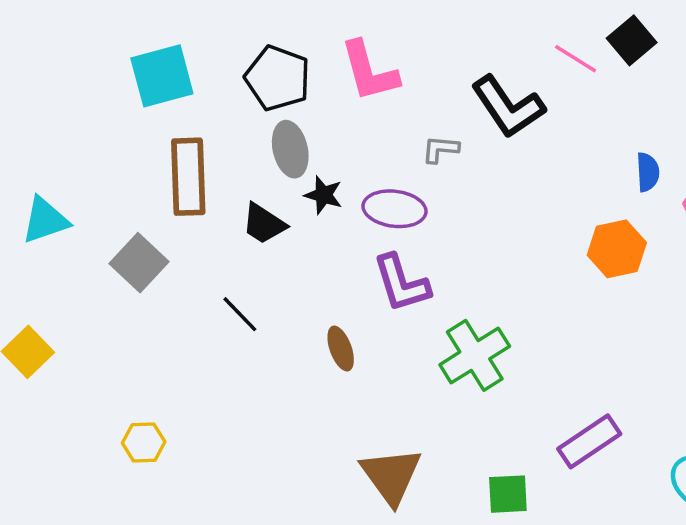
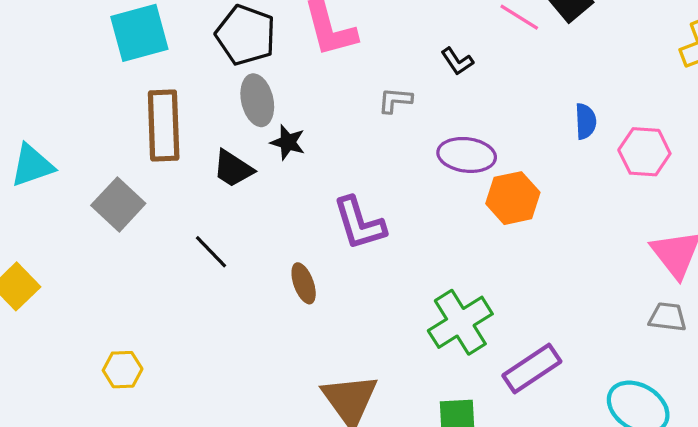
black L-shape: (508, 107) -> (457, 61), size x0.5
purple ellipse: (394, 209) -> (467, 155), moved
orange hexagon: (617, 249) -> (513, 198), moved
green cross: (475, 355) -> (460, 322), moved

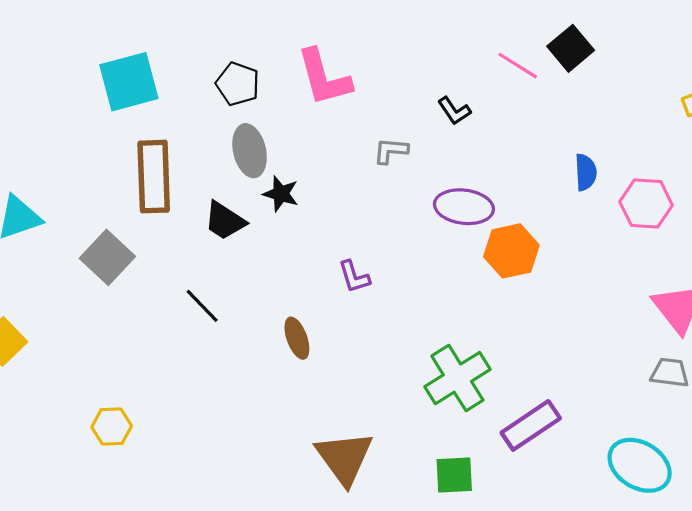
black pentagon: (246, 35) -> (238, 84), size x0.7
purple L-shape: (359, 223) -> (354, 277), size x0.6

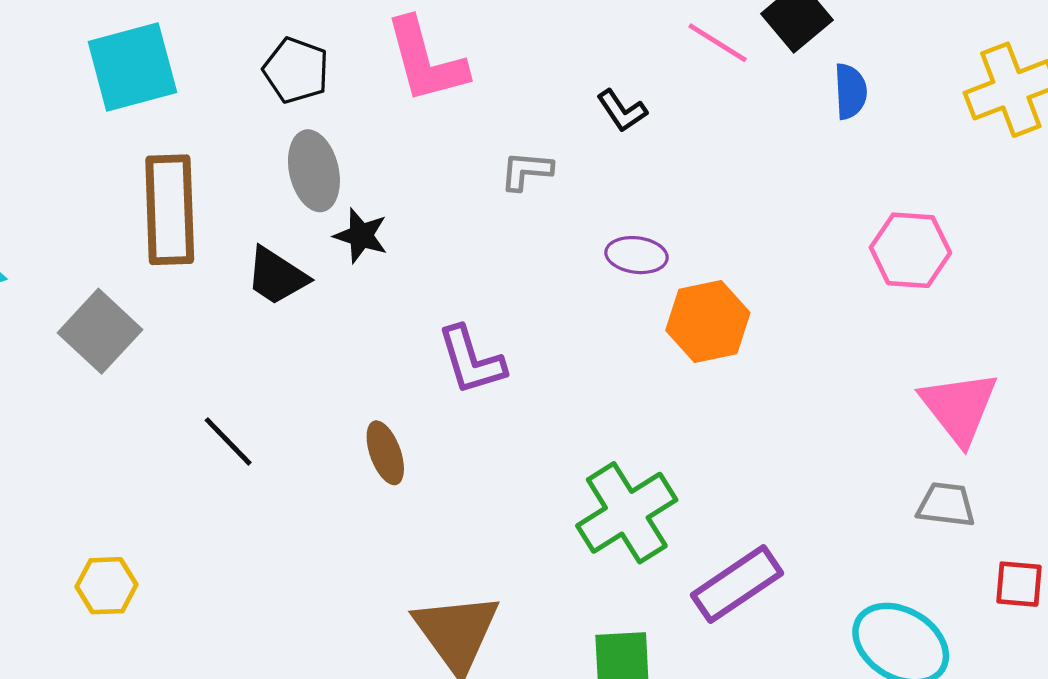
blue semicircle: (586, 172) -> (850, 91), moved
purple ellipse: (464, 207) -> (636, 255), size x0.7
purple L-shape: (354, 277) -> (471, 360), size x1.4
black line: (202, 306) -> (228, 441), moved

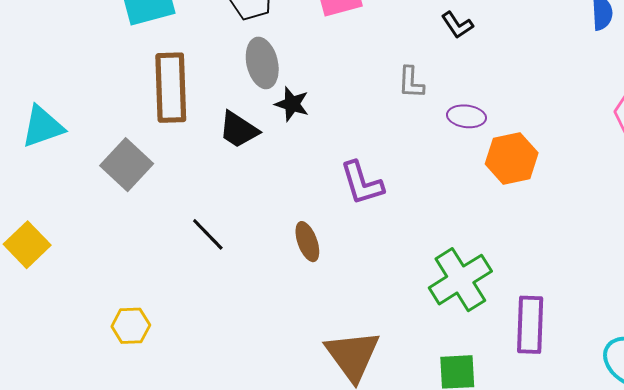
gray L-shape: (526, 171) -> (411, 82), moved, turned -92
purple rectangle: (737, 584) -> (530, 325), turned -54

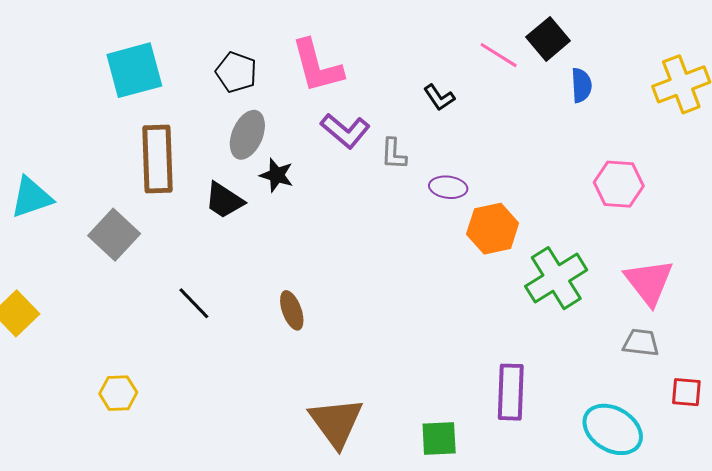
gray ellipse: (262, 63) -> (247, 135), turned 36
purple L-shape: (362, 183) -> (345, 131), moved, turned -33
green cross: (460, 280) -> (556, 278), moved

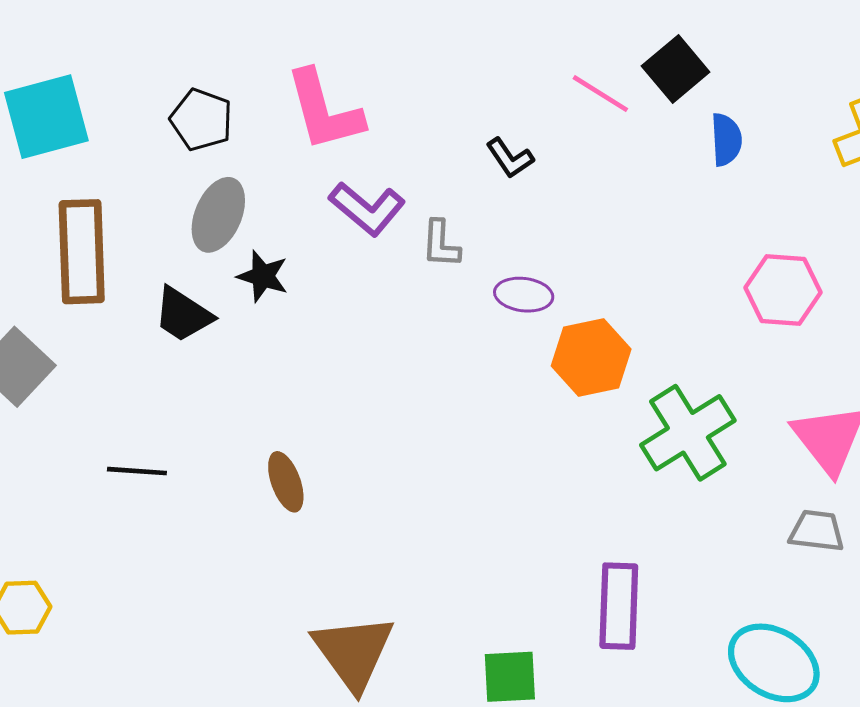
black line: (194, 303) -> (137, 471), turned -42

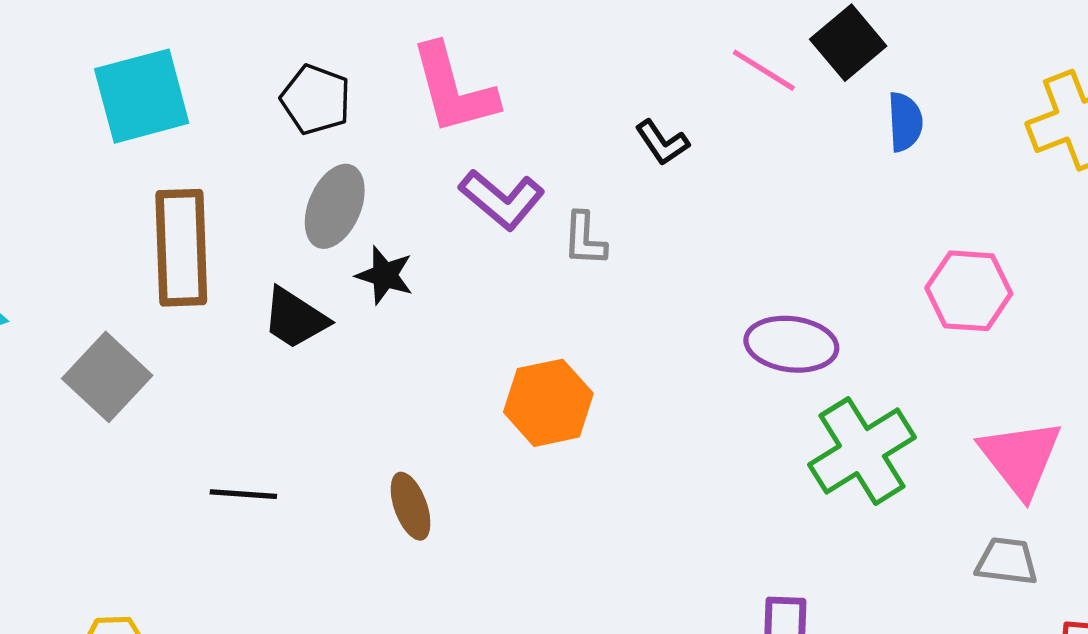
purple ellipse: (524, 295) -> (791, 344), moved, size x1.4
orange hexagon: (591, 358) -> (548, 403), moved

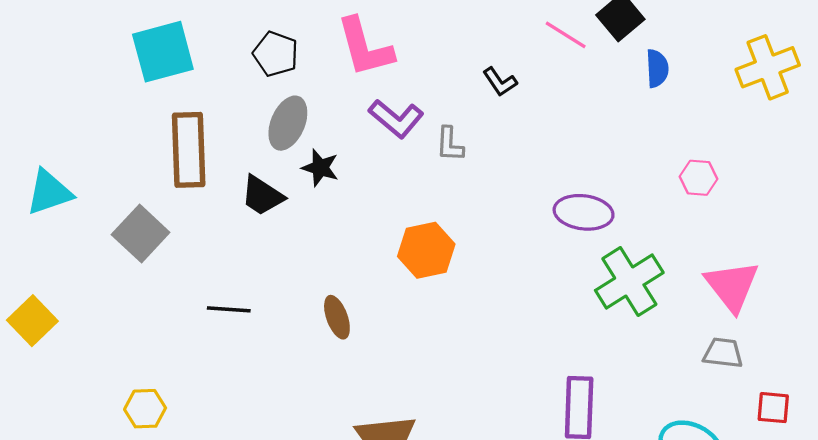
pink hexagon: (969, 291) -> (698, 178), size x0.7

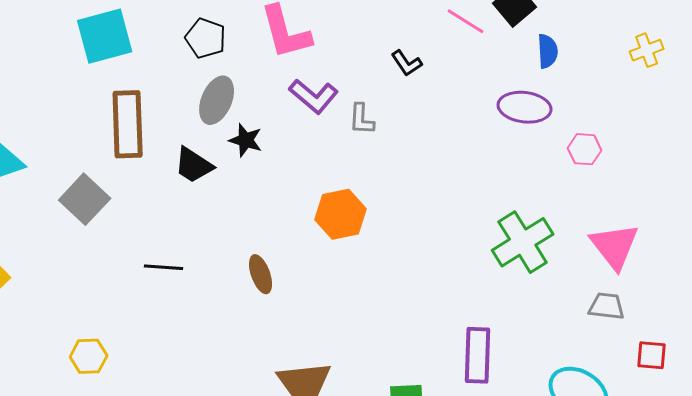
yellow cross: (768, 67) -> (647, 50), size x0.6
purple ellipse: (584, 212) -> (525, 107), moved

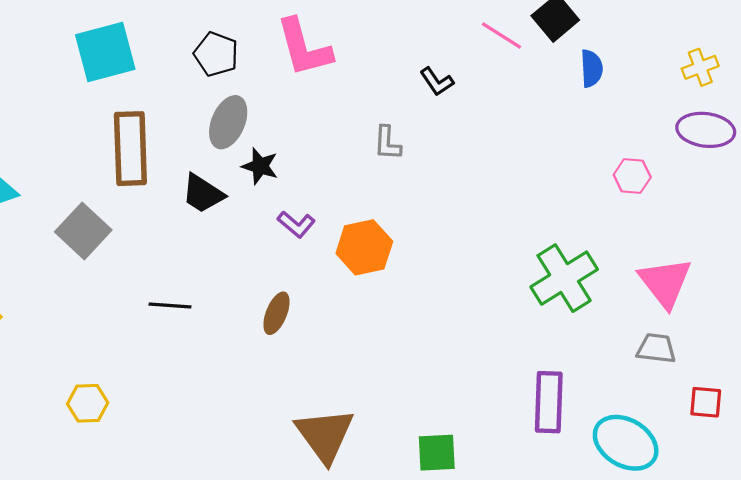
purple L-shape: (314, 96) -> (296, 224), moved, size x0.7
purple ellipse: (525, 107) -> (706, 130), moved
brown ellipse: (261, 274) -> (276, 313), turned 42
purple rectangle: (478, 355) -> (549, 402), moved

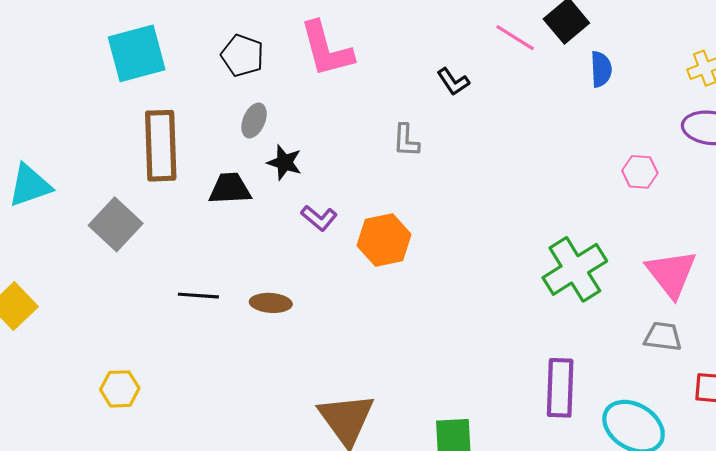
gray ellipse: (228, 122) -> (254, 121), size x0.7
black trapezoid: (203, 194) -> (230, 189), turned 144
brown ellipse: (276, 313) -> (271, 303), moved, turned 72

